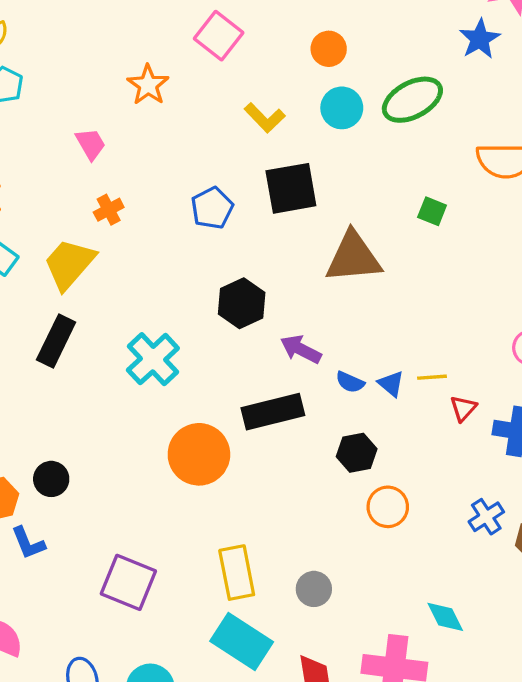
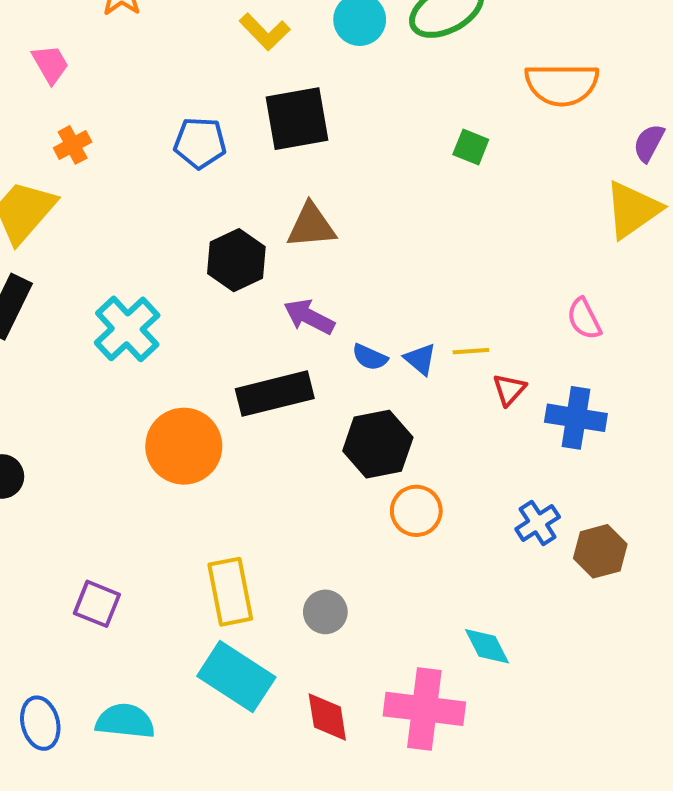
blue pentagon: (212, 208) -> (200, 143), turned 30
brown triangle: (353, 257) -> (311, 226), moved, size x0.7
black hexagon: (357, 453) -> (378, 444), size x1.4
purple square: (128, 582) -> (97, 604), size x0.7

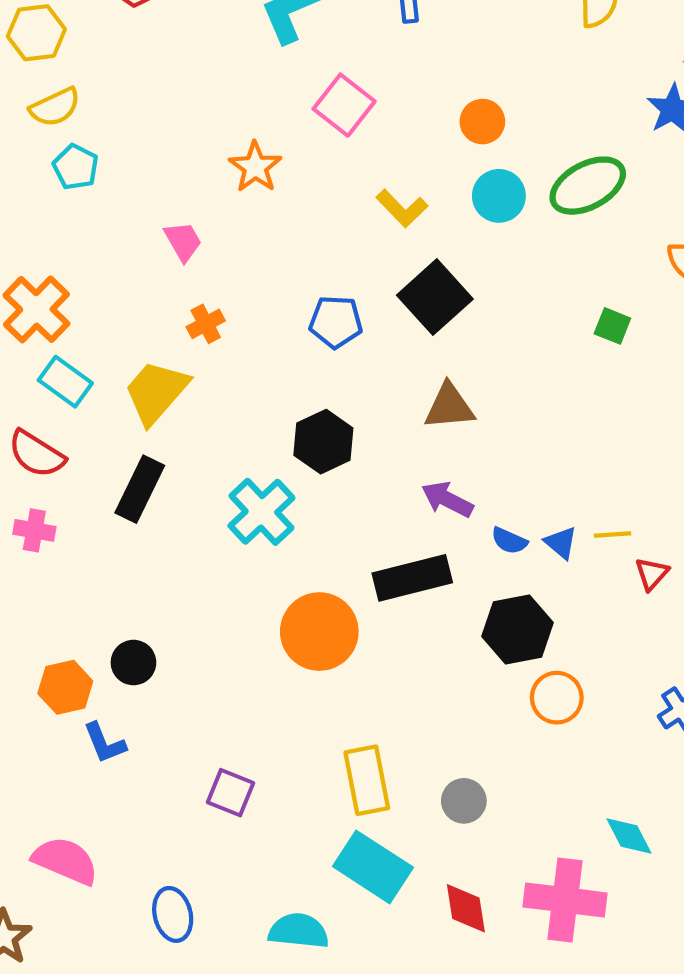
black square: (297, 119) -> (435, 297), turned -32
black hexagon: (236, 260) -> (323, 442), moved
cyan semicircle: (125, 721) -> (299, 931), moved

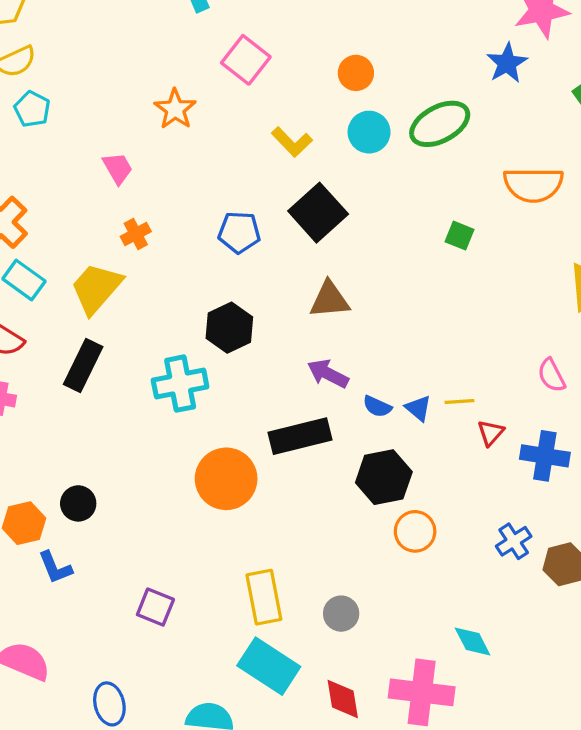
cyan cross: (261, 512) -> (180, 384), turned 32

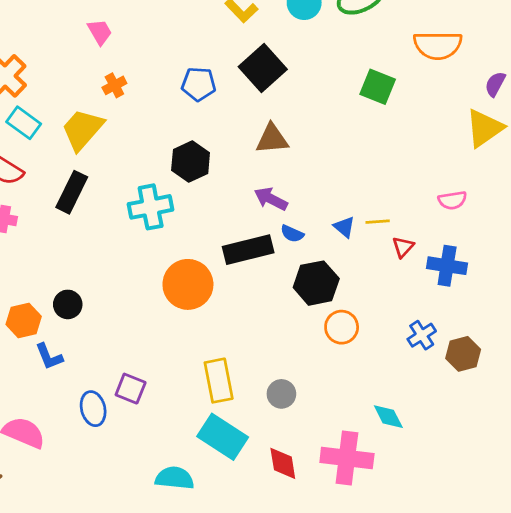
green square: (459, 236) -> (378, 87), size x1.5
pink semicircle: (551, 375) -> (452, 200), turned -72
blue semicircle: (377, 407) -> (292, 234), moved
blue ellipse: (109, 704) -> (93, 409), moved

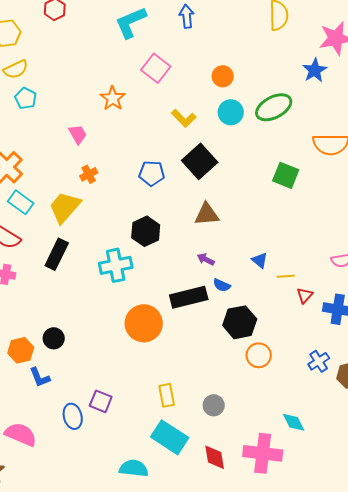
purple arrow: (271, 199) -> (206, 259), size x0.7
blue triangle: (344, 227) -> (260, 260), moved
yellow rectangle: (219, 381) -> (167, 395), size x0.7

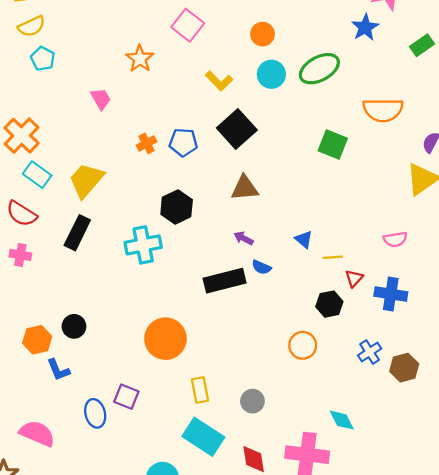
orange cross: (89, 174) -> (146, 143), moved
black hexagon: (240, 322) -> (329, 304), moved, size x0.7
orange circle: (144, 323) -> (165, 339), moved

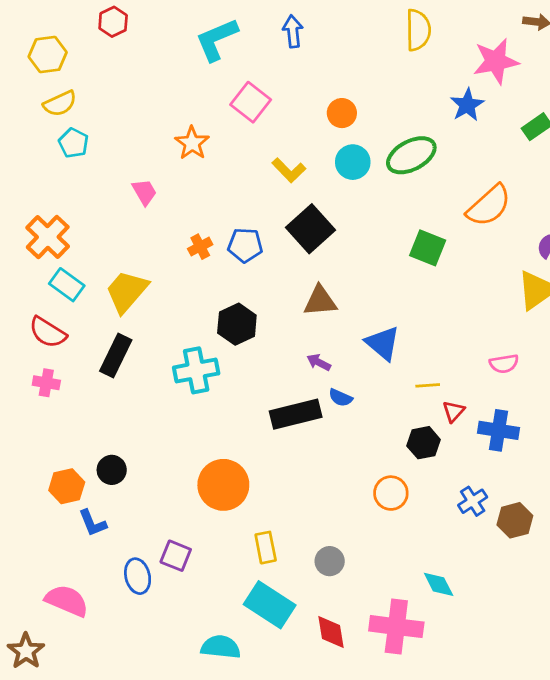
orange semicircle: (383, 110) -> (489, 206), turned -42
blue triangle: (304, 239) -> (383, 343), moved, size x1.6

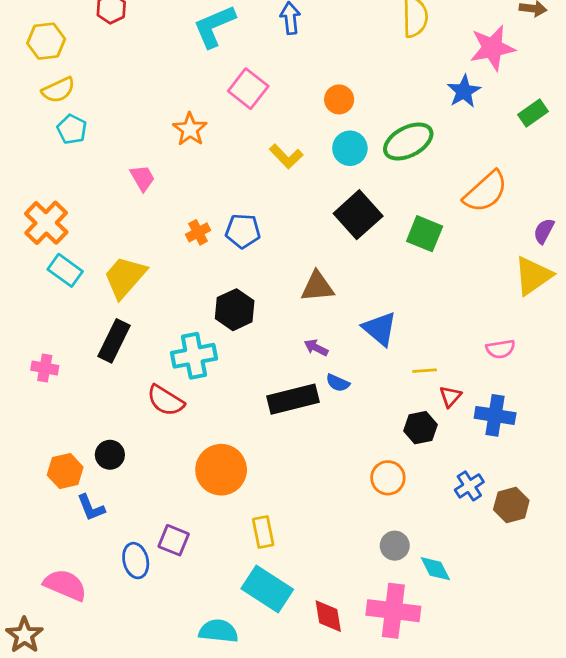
black square: (311, 229) -> (358, 215), moved
red semicircle: (48, 332) -> (165, 401), moved
gray circle: (330, 561) -> (395, 546), moved

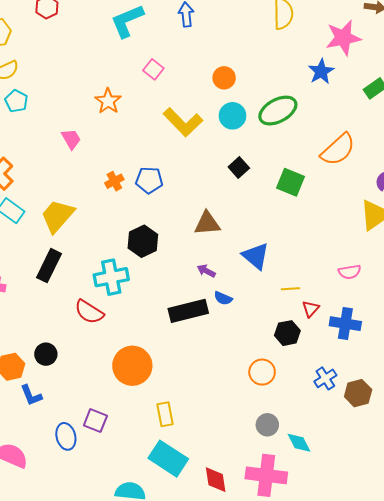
pink square: (248, 89) -> (153, 69), size x0.7
yellow L-shape: (286, 156) -> (183, 122), size x1.5
black square: (358, 215) -> (239, 167), size x0.6

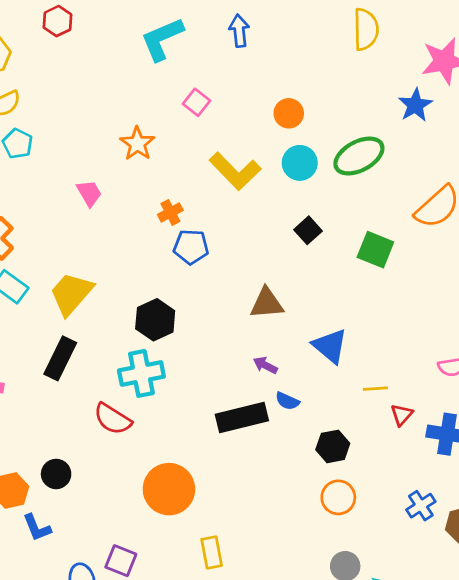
orange cross: (114, 181) -> (170, 212), moved
black hexagon: (143, 241) -> (155, 320), moved
black hexagon: (287, 333) -> (333, 446), moved

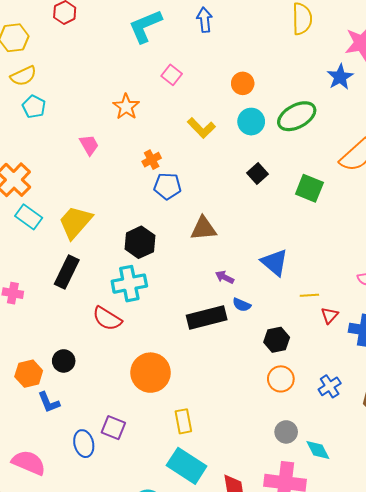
yellow L-shape: (235, 171) -> (201, 128), size x0.7
brown triangle: (267, 303) -> (203, 229), moved
blue cross: (421, 506) -> (330, 386), moved

